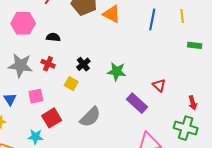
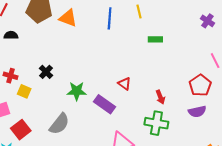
black semicircle: (53, 37) -> (11, 35), moved
green star: (117, 72) -> (77, 91), moved
yellow square: (71, 84) -> (24, 91), moved

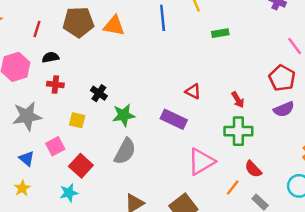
red cross: (11, 76) -> (55, 84), moved
green star: (77, 91) -> (124, 115), moved

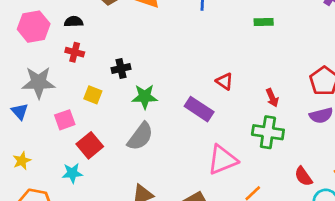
black cross: (99, 93) -> (121, 69), turned 35
blue triangle: (27, 159) -> (20, 111), moved
red semicircle: (253, 169) -> (303, 176), moved

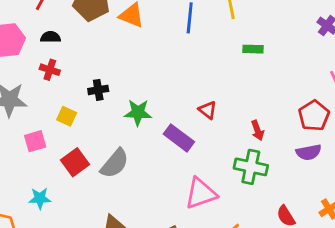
green star: (145, 97) -> (138, 112), moved
red square: (90, 145) -> (75, 162), moved

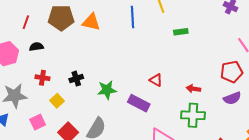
red cross: (50, 70) -> (42, 78), moved
yellow square: (67, 116) -> (57, 101), turned 32
red pentagon: (314, 116) -> (232, 72), turned 30
red arrow: (258, 130) -> (193, 89), turned 128

